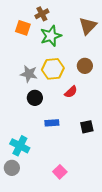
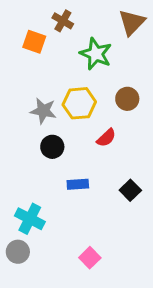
brown cross: (42, 14) -> (63, 21), turned -32
brown triangle: (88, 26) -> (132, 22), moved
green star: (51, 36) -> (96, 54), moved, turned -30
black square: (87, 127) -> (130, 190), turned -32

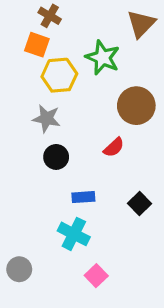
brown cross: (63, 21) -> (50, 16), moved
brown circle: (127, 99) -> (136, 106), size x1.5
yellow hexagon: (79, 103) -> (59, 75), moved
cyan cross: (30, 219) -> (74, 234), moved

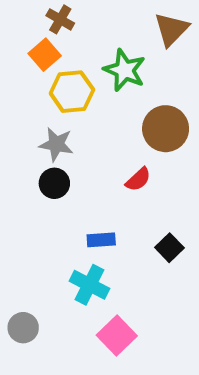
orange square: (37, 45) -> (45, 55), turned 30
black circle: (56, 157) -> (54, 183), moved
pink square: (96, 276) -> (117, 335), size x1.4

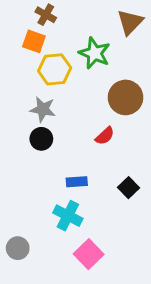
orange square: (45, 55) -> (34, 41), turned -30

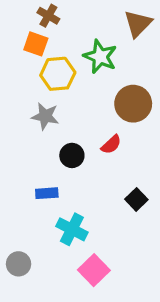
black circle: (41, 139) -> (72, 155), moved
blue rectangle: (77, 182) -> (47, 193), moved

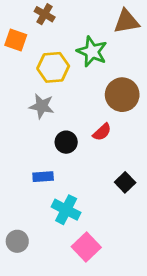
brown triangle: (138, 24) -> (126, 21), turned 36
orange square: (36, 44) -> (16, 40), moved

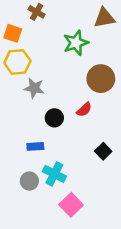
green star: (92, 52) -> (76, 43), turned 30
yellow hexagon: (53, 67) -> (17, 62), moved
gray circle: (17, 241) -> (29, 181), moved

